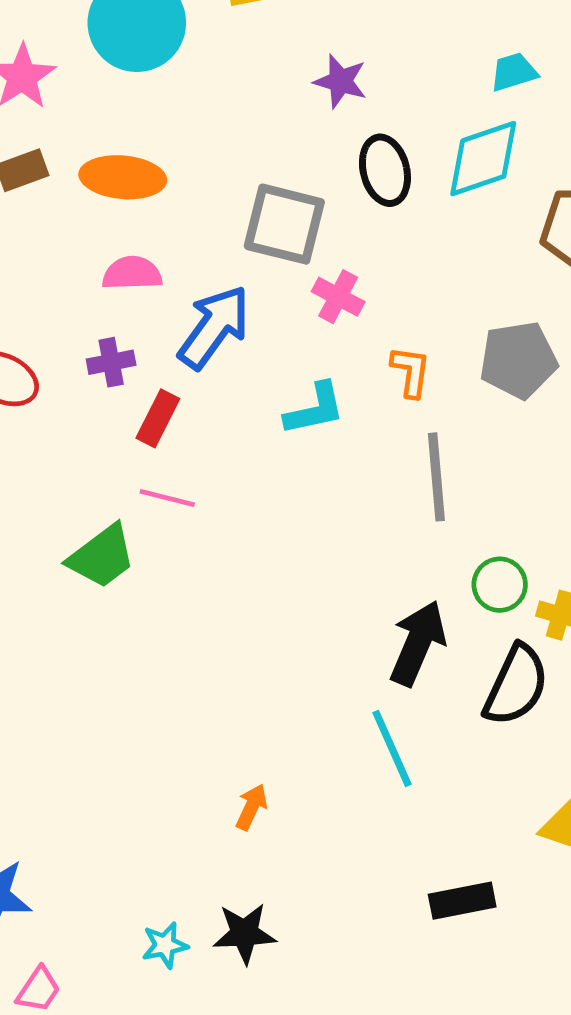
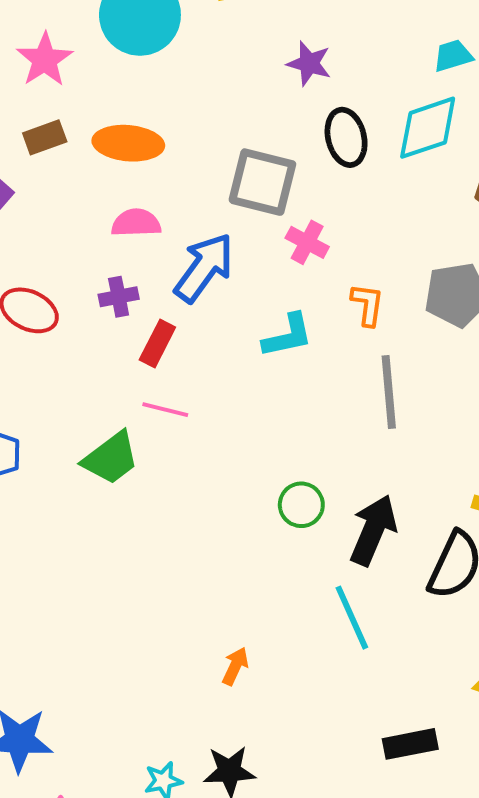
green circle: (500, 585) -> (301, 505), moved

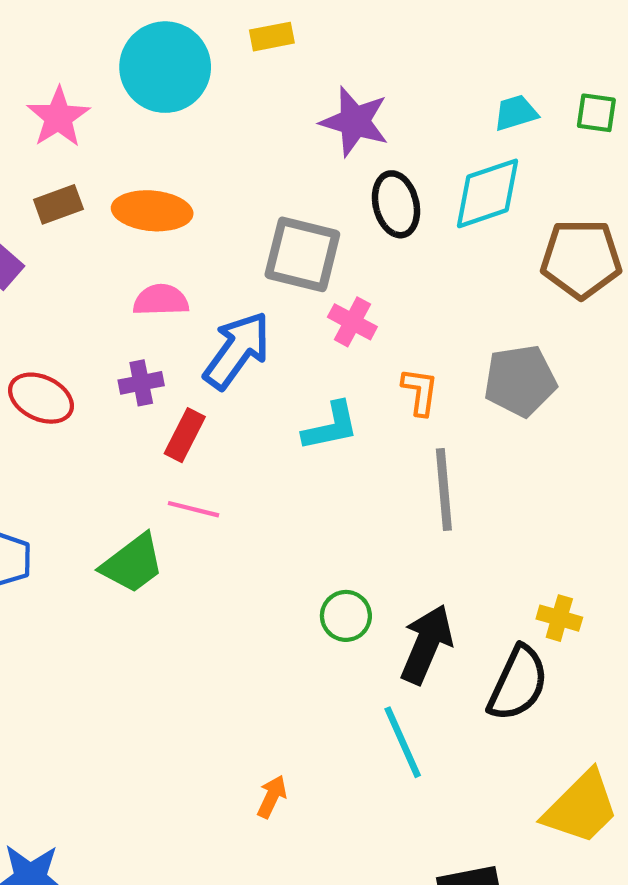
purple star: (309, 63) -> (355, 122), size x1.4

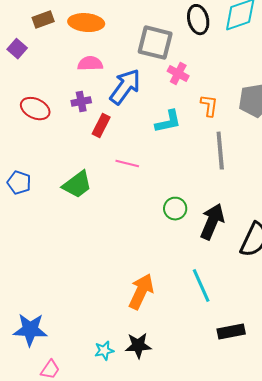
pink line: (193, 509) -> (127, 164), moved
cyan line: (403, 742) -> (201, 286), moved
orange arrow: (272, 797) -> (141, 292), size x1.8

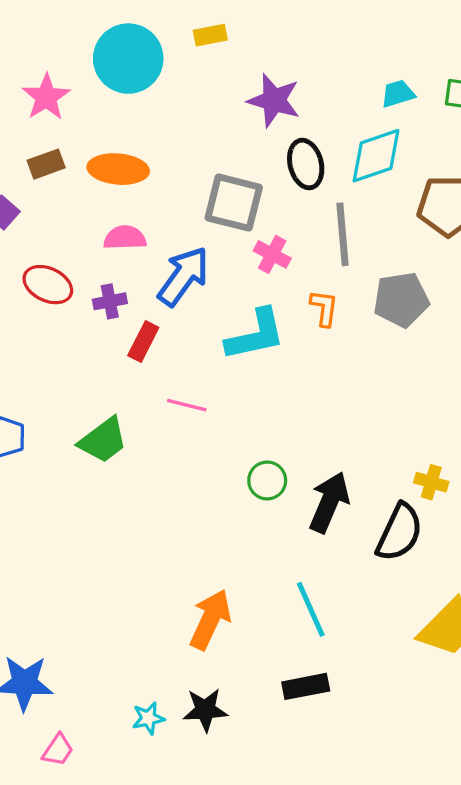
red ellipse: (35, 109) -> (48, 285), moved
cyan L-shape: (168, 122) -> (255, 335), size x1.4
gray line: (220, 151) -> (343, 234), moved
black rectangle: (231, 332) -> (306, 686), moved

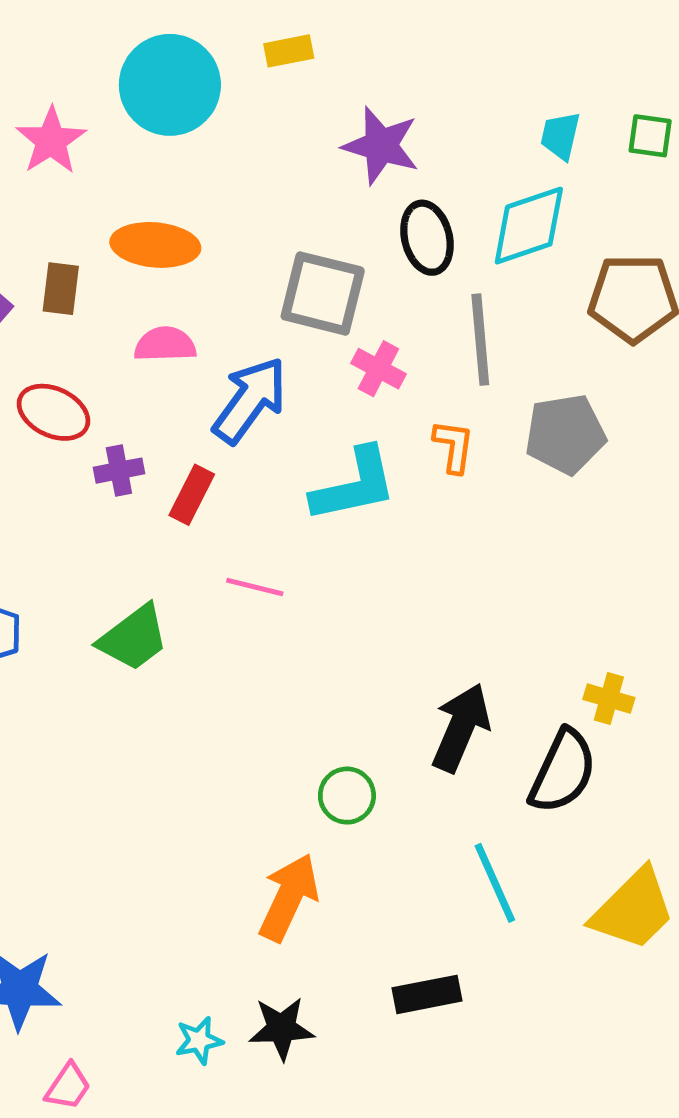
cyan trapezoid: (398, 94) -> (560, 136), turned -60
brown rectangle: (46, 164) -> (61, 289), moved, turned -63
purple cross: (110, 301) -> (119, 471), moved
green circle: (267, 480) -> (347, 796), moved
cyan line: (311, 609) -> (495, 883), moved

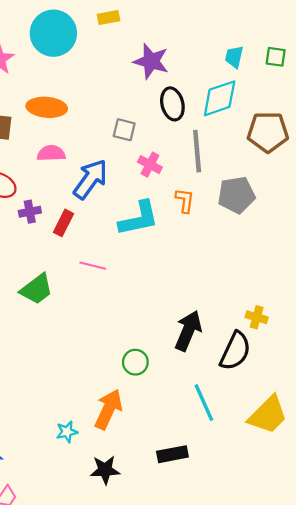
gray square: (323, 293) -> (124, 130), size x0.6
cyan star: (199, 1040) -> (67, 432), moved

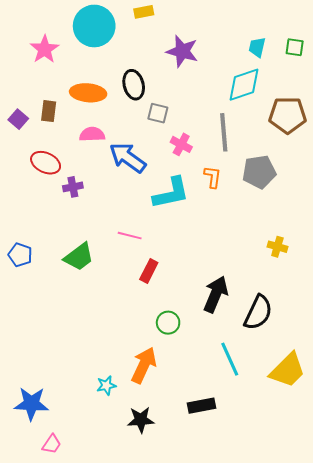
black ellipse: (172, 104) -> (134, 85), moved
blue arrow: (90, 179) -> (128, 158), turned -90
red rectangle: (64, 223) -> (149, 271), moved
yellow cross: (257, 317) -> (277, 247), moved

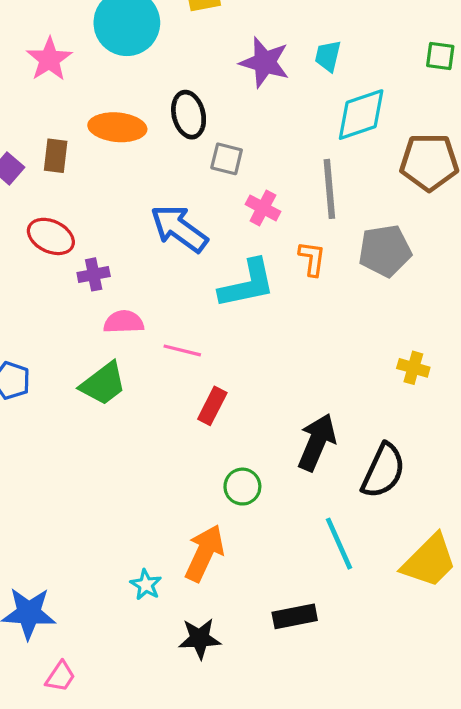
cyan trapezoid: (257, 47) -> (328, 56), moved
pink semicircle: (92, 134) -> (124, 322), moved
cyan star: (106, 385) -> (146, 585), turned -30

